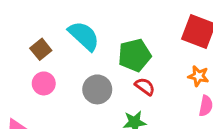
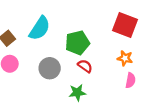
cyan semicircle: (84, 36) -> (40, 28), turned 80

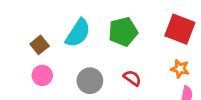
green pentagon: (77, 43) -> (123, 32), moved

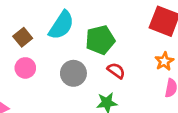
green pentagon: (123, 32) -> (100, 40), moved
orange star: (180, 69) -> (164, 61), turned 30

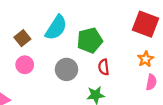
red semicircle: (116, 71) -> (104, 67), turned -133

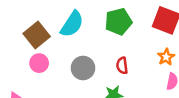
brown square: (22, 38) -> (37, 35), size x1.5
green pentagon: (90, 40) -> (118, 22), moved

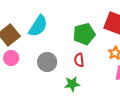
green pentagon: (118, 22) -> (84, 34), moved

